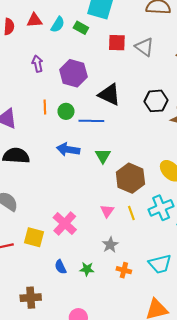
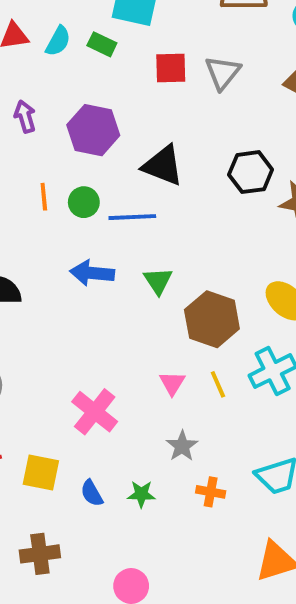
gray triangle: (144, 47) -> (223, 73), turned 36
yellow square: (34, 237) -> (41, 473), moved

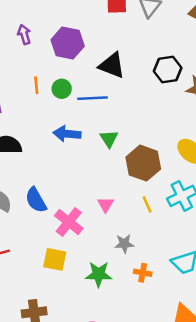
pink triangle: (172, 383) -> (106, 204), moved
gray star: (182, 446) -> (124, 244), turned 30
yellow square: (41, 473) -> (55, 259), moved
blue semicircle: (92, 493) -> (36, 200), moved, size x1.5
green star: (141, 494) -> (99, 274), size x1.5

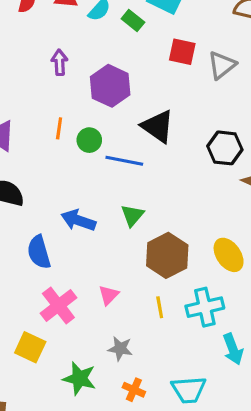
blue arrow: (67, 134) -> (78, 220), moved
blue semicircle: (36, 200) -> (39, 252), moved

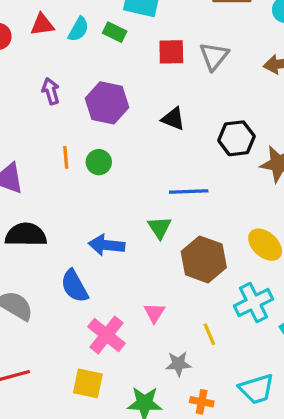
black triangle: (158, 126) -> (173, 119), moved, size x0.7
blue line: (124, 161) -> (189, 192), moved
yellow line: (160, 307) -> (209, 334), moved

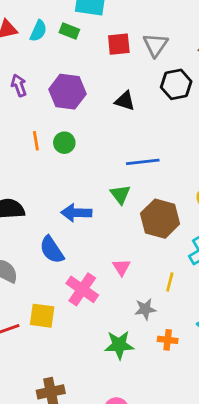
black hexagon: (236, 138) -> (176, 84), moved
yellow line: (209, 334) -> (170, 282), turned 42
yellow square: (88, 383) -> (42, 316), moved

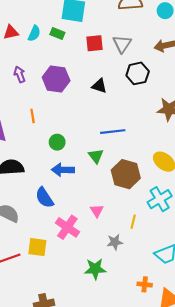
green circle: (64, 143) -> (57, 142), moved
orange cross: (168, 340) -> (145, 284), moved

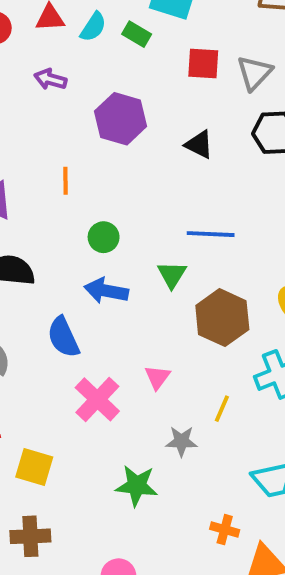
purple arrow: (20, 74) -> (50, 79), moved, turned -63
yellow square: (37, 247) -> (34, 467), moved

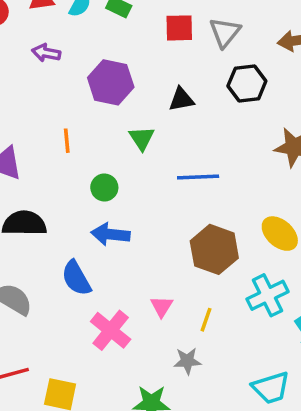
black triangle: (199, 145) -> (181, 99), turned -32
green triangle: (172, 275) -> (142, 138), moved
yellow line: (222, 409) -> (206, 320), moved

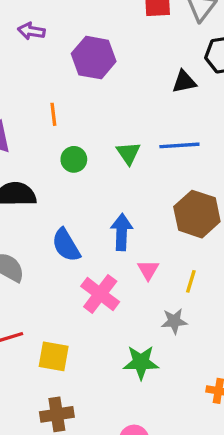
black triangle: (181, 99) -> (184, 82), moved
green triangle: (142, 138) -> (128, 153), moved
green circle: (104, 187) -> (74, 159), moved
blue arrow: (110, 234) -> (122, 232), moved, turned 88

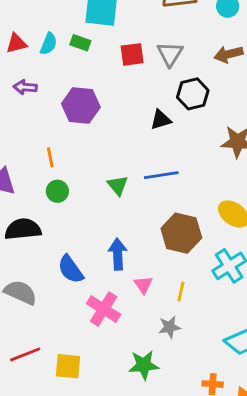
green circle: (74, 159) -> (57, 191), moved

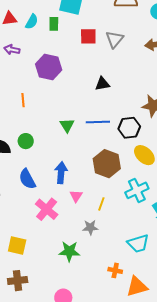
green rectangle: (80, 43) -> (54, 24), turned 64
black hexagon: (193, 94) -> (129, 128), moved
green circle: (57, 191) -> (26, 141), moved

